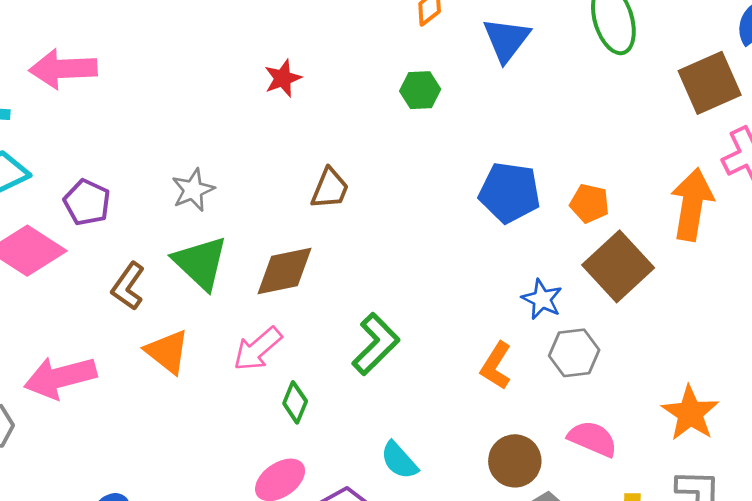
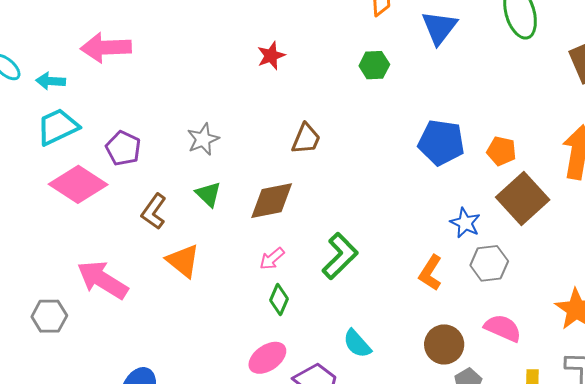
green triangle: (200, 263) -> (208, 194), size x0.6
pink arrow: (258, 349) -> (272, 259), moved, size x0.7
pink arrow: (60, 377) -> (102, 280), turned 46

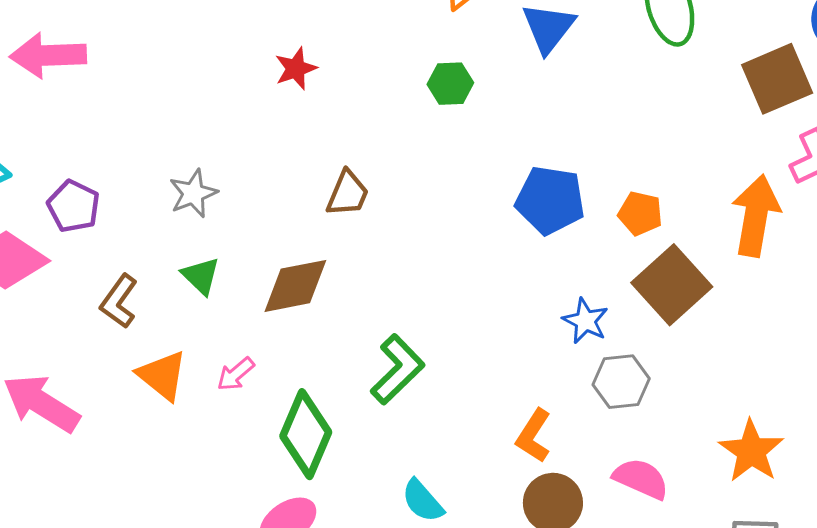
pink arrow: (272, 259) -> (236, 374), moved
orange L-shape: (430, 273) -> (534, 436), moved
green diamond: (279, 300) -> (306, 434), size x1.8

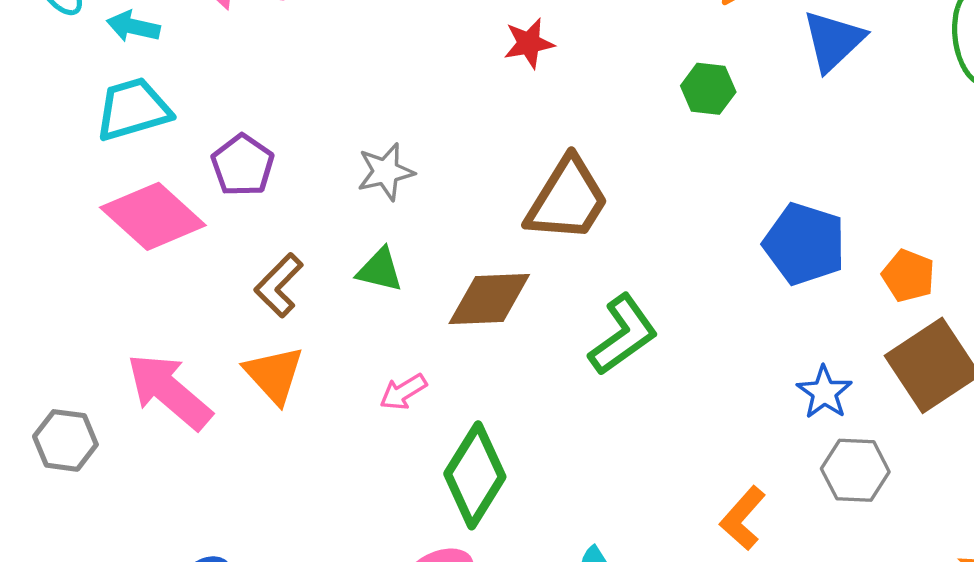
brown trapezoid: (348, 194) -> (567, 200), size x1.6
green triangle: (201, 276) -> (380, 270), turned -39
green L-shape: (397, 369) -> (623, 335), moved
orange triangle: (162, 375) -> (274, 375), moved

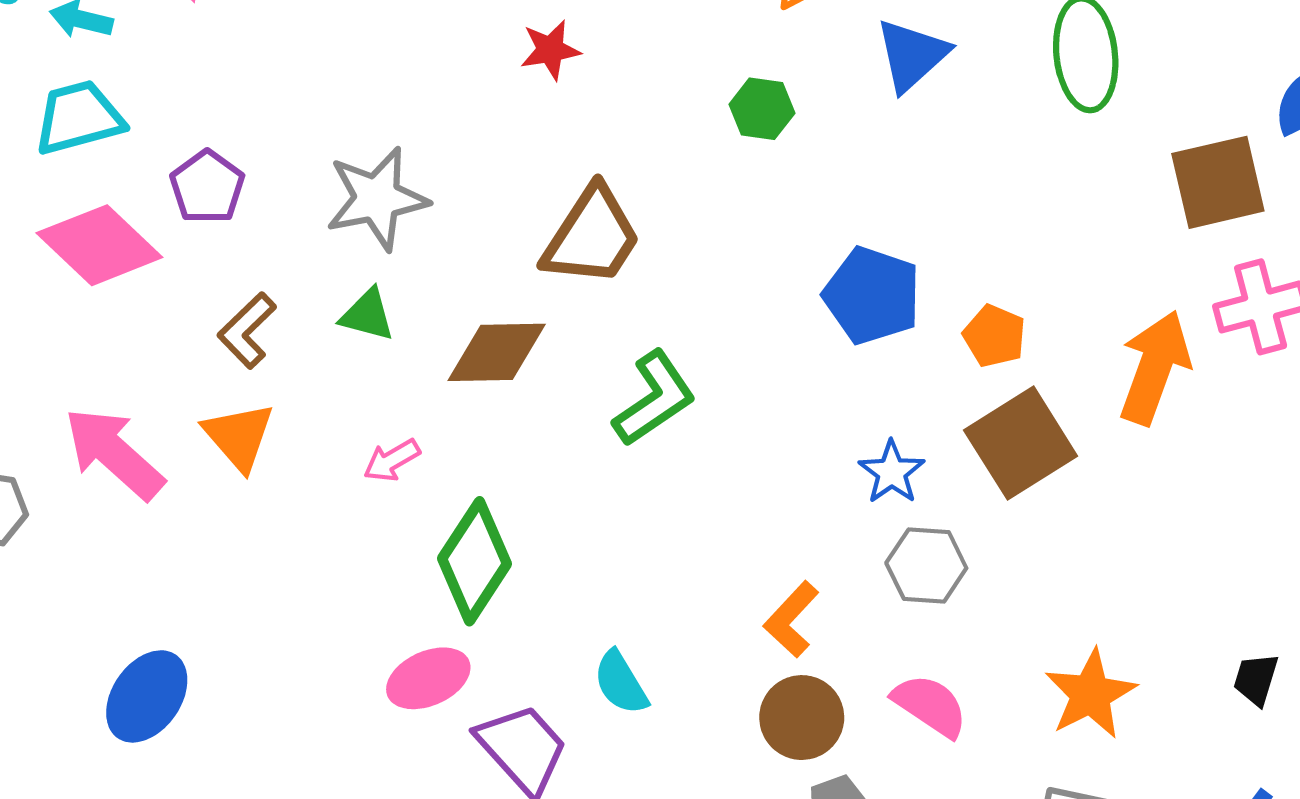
gray star: (386, 172) -> (377, 199), size x1.5

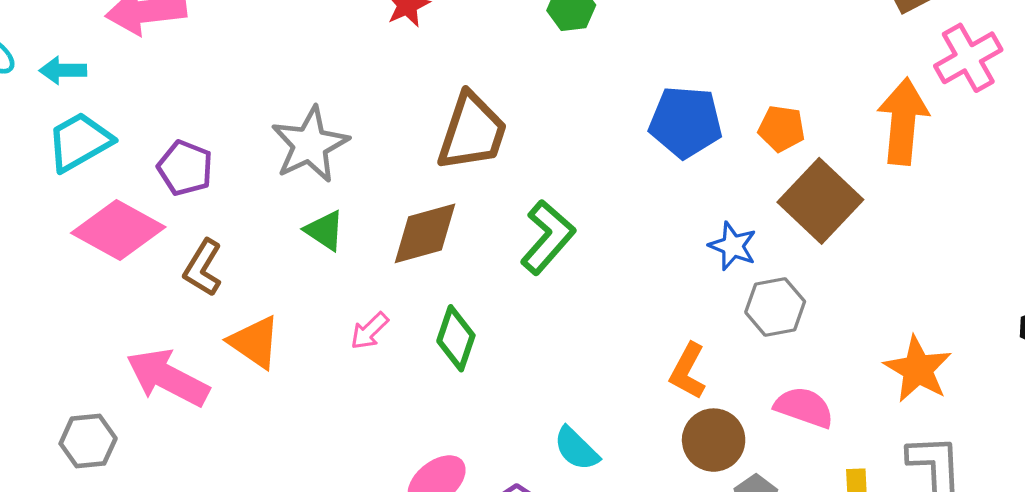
green triangle: (367, 315) -> (325, 230), turned 33
brown L-shape: (247, 330) -> (203, 268), moved
green diamond: (475, 561) -> (456, 338), moved, size x0.7

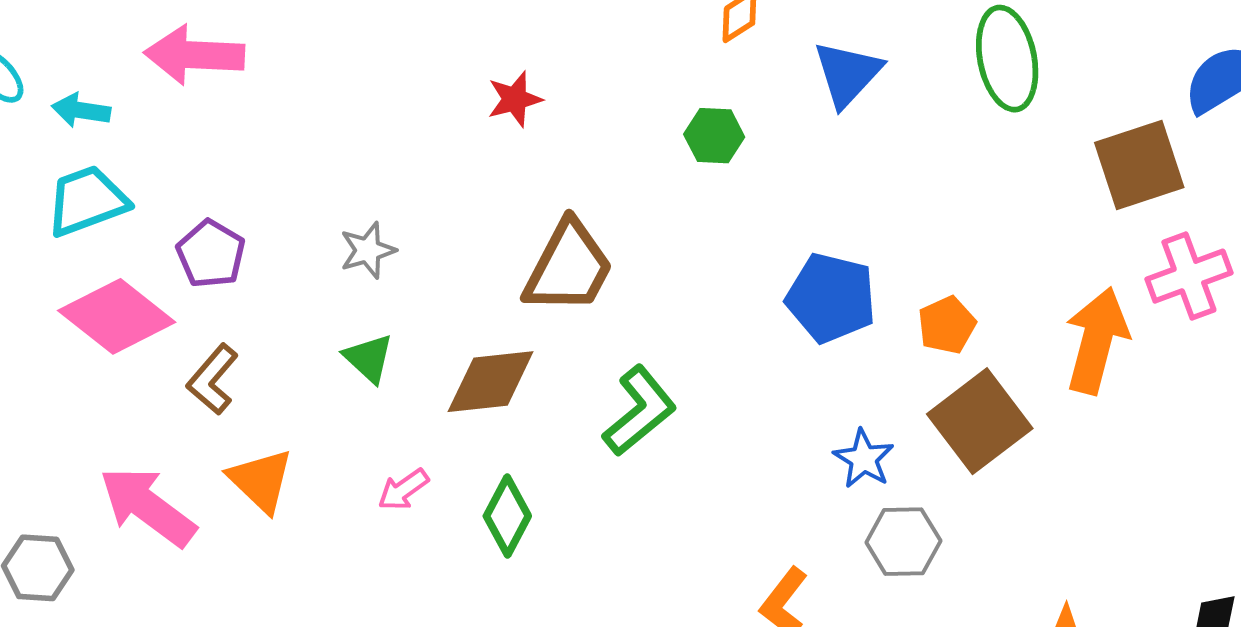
orange pentagon: (781, 129) -> (947, 325), turned 30
gray star: (310, 145) -> (368, 250), size x0.6

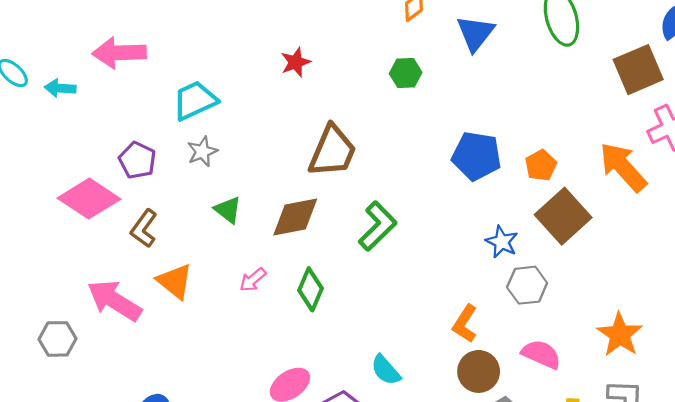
cyan trapezoid: (87, 201) -> (195, 100), moved
gray star: (368, 250) -> (202, 152), moved
orange arrow: (1097, 341) -> (623, 167), turned -52

